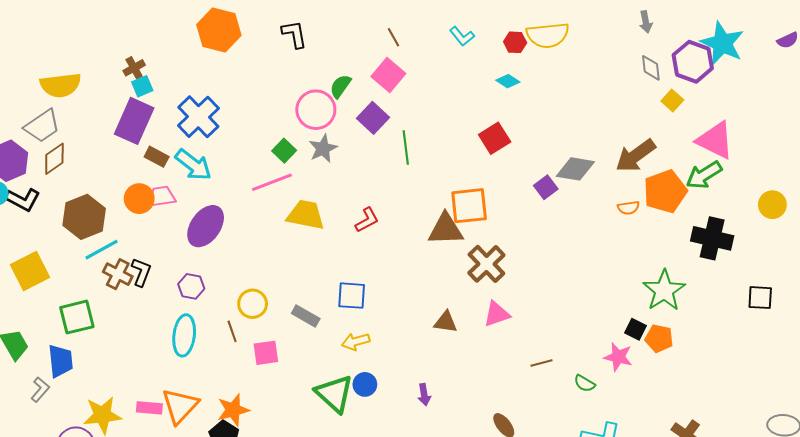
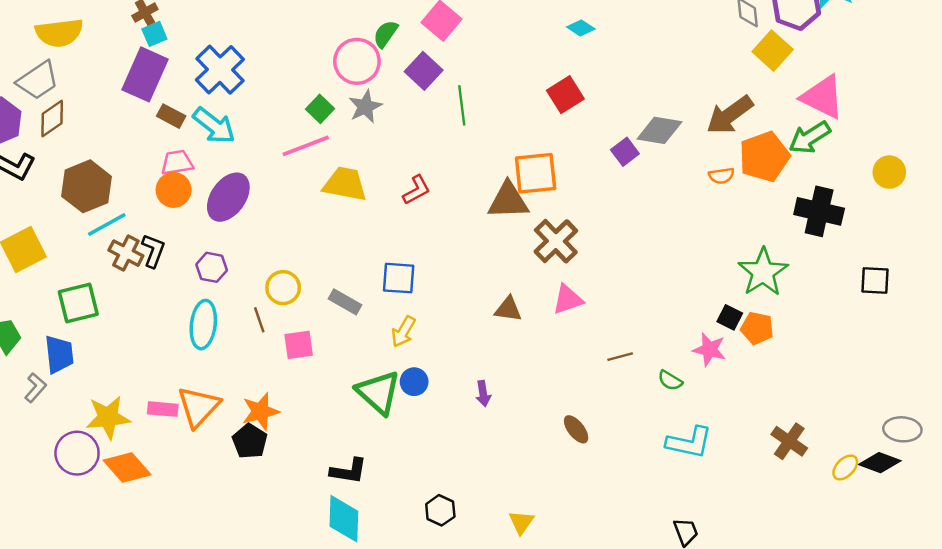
yellow square: (672, 101) -> (773, 51), size x1.5
orange circle: (139, 199) -> (174, 190), moved
yellow arrow: (356, 342) -> (403, 332), turned -44

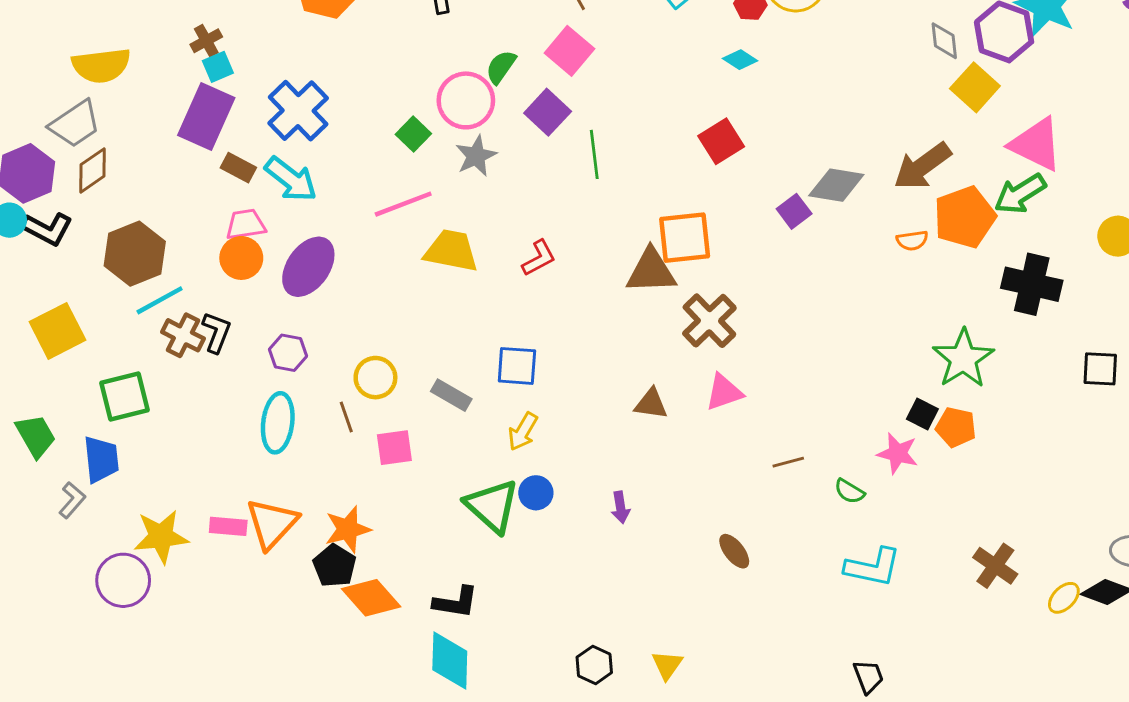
green square: (320, 109) -> (413, 134), moved
orange diamond: (127, 467) -> (371, 598), moved
black hexagon: (440, 510) -> (594, 665), moved

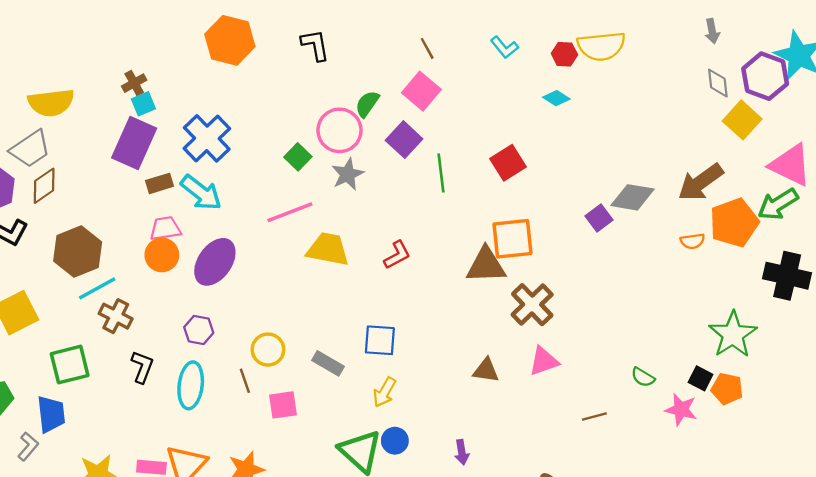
red square: (721, 141) -> (508, 163), moved
brown rectangle: (238, 168) -> (160, 183), turned -45
black L-shape: (216, 332) -> (142, 367), moved
green semicircle: (849, 491) -> (643, 377), moved

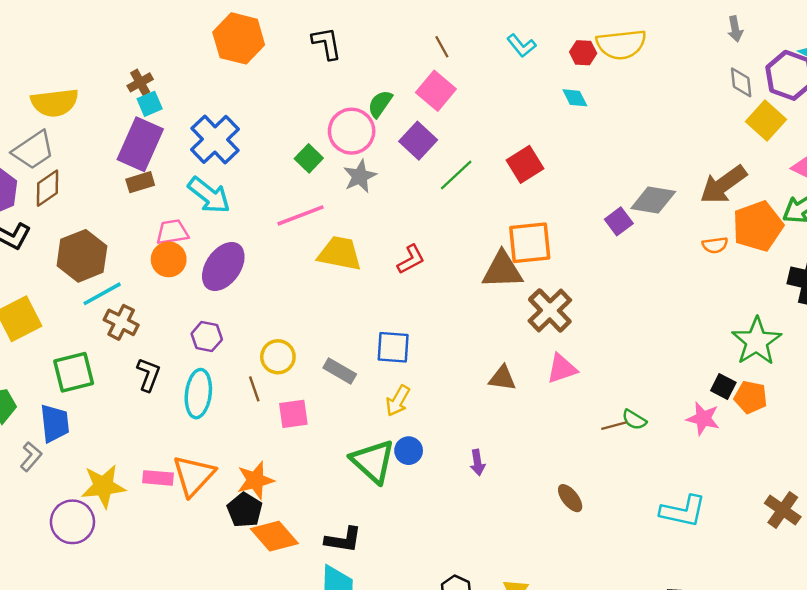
cyan diamond: (556, 98) -> (575, 98), turned 30
green line: (441, 173) -> (456, 175), turned 54
brown rectangle: (160, 183) -> (140, 182), moved
green semicircle: (643, 377) -> (634, 420), moved

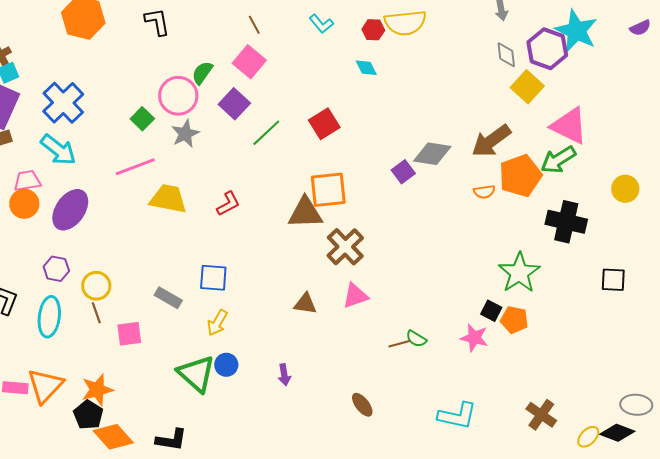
yellow circle: (278, 357) -> (96, 286), moved

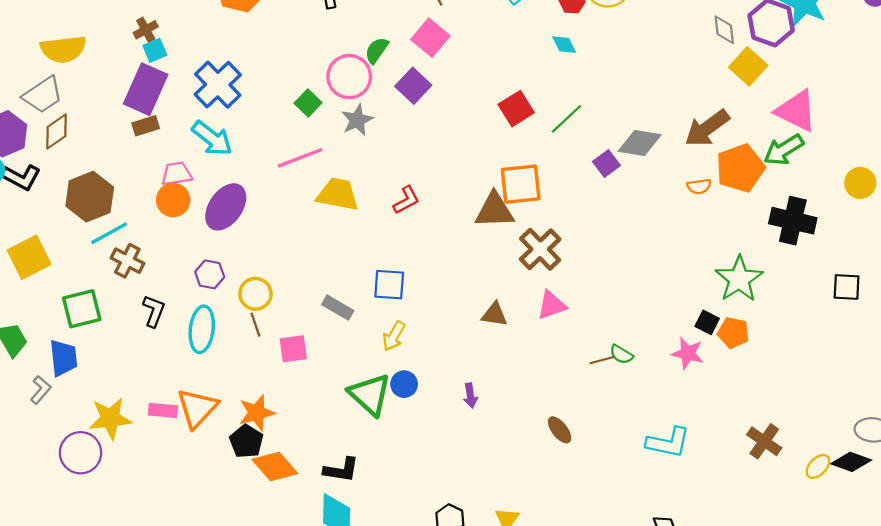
green line: (266, 133) -> (566, 119), moved

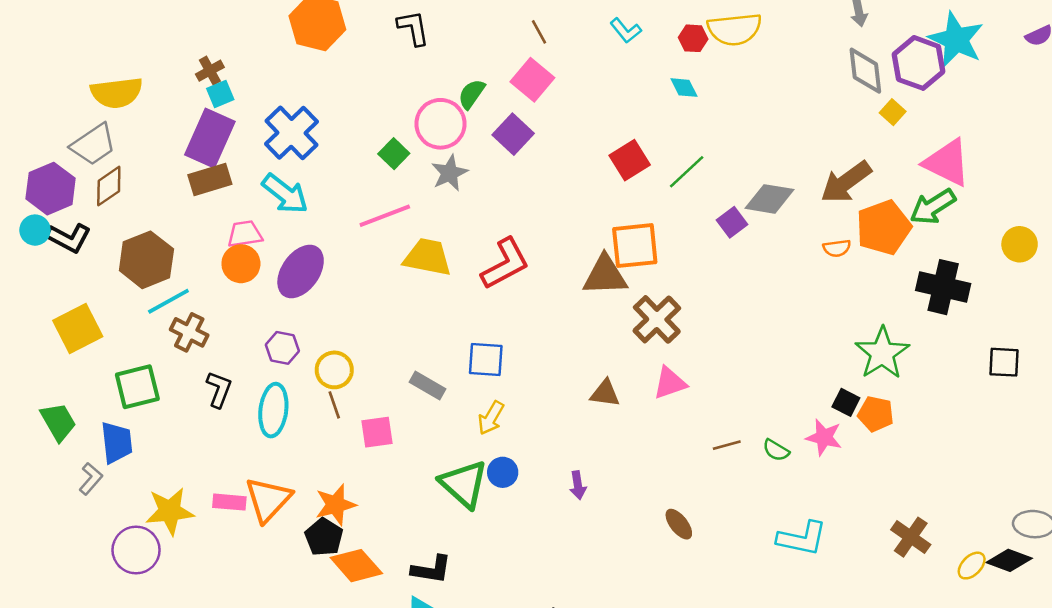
gray diamond: (724, 30) -> (865, 71), size x1.4
yellow square: (748, 66) -> (893, 112), size x0.6
brown rectangle: (146, 126) -> (210, 180), size x1.4
red L-shape: (406, 200) -> (505, 264), size x1.6
green semicircle: (621, 354) -> (776, 450), moved

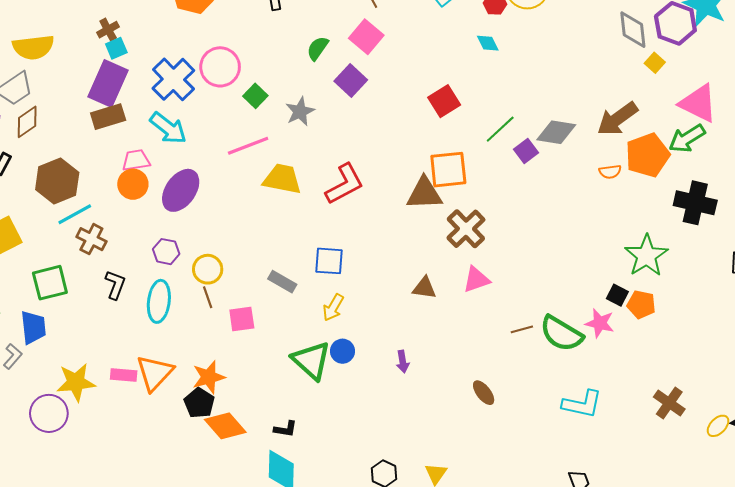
pink circle: (440, 124) -> (220, 67), moved
green line: (687, 172) -> (500, 129), moved
green semicircle: (776, 450) -> (561, 334), size x2.0
black L-shape: (431, 569) -> (285, 429), size x0.7

